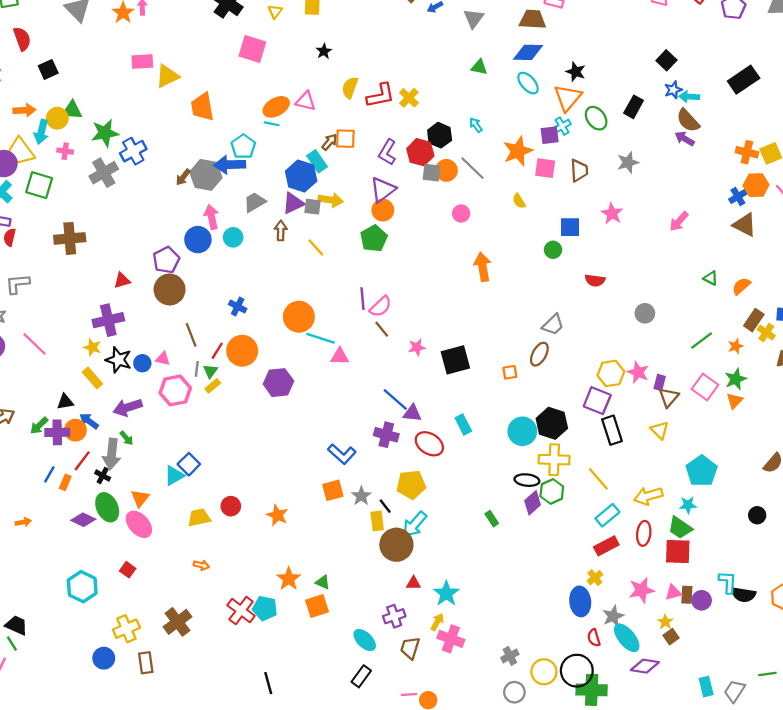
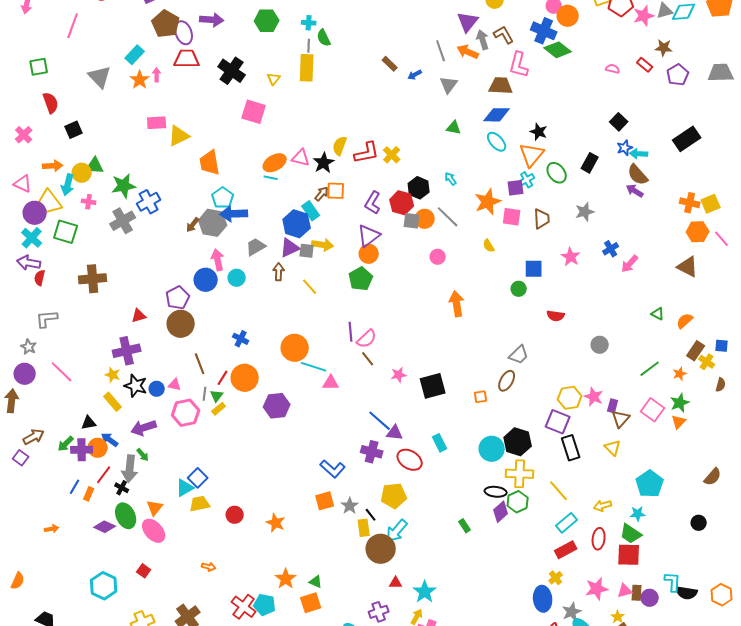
black star: (324, 51) -> (324, 163), moved, size x1.5
cyan pentagon: (243, 147) -> (223, 198), moved
blue cross: (738, 196) -> (611, 249), moved
yellow arrow: (648, 496) -> (603, 506), size x0.7
yellow trapezoid: (199, 518) -> (200, 504), moved

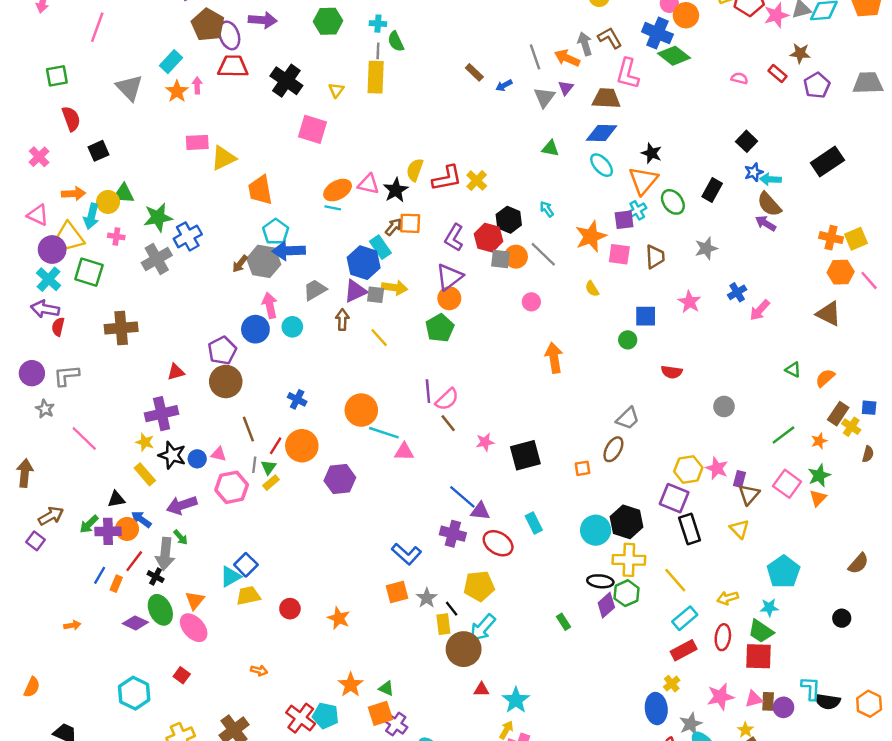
purple triangle: (468, 22) -> (566, 88), moved, size x0.6
purple circle: (25, 374) -> (32, 373), moved
purple cross: (379, 612) -> (396, 724), moved, turned -36

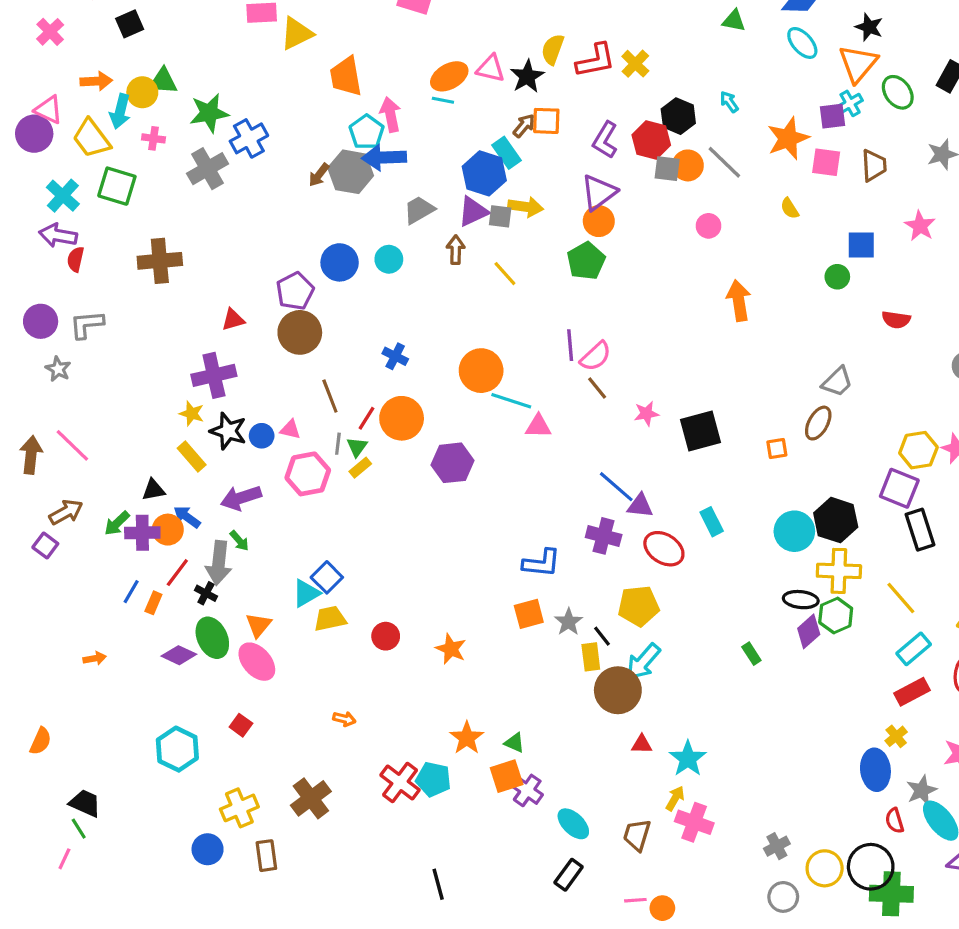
purple circle: (52, 250) -> (34, 134), moved
pink arrow: (270, 305) -> (390, 115), moved
pink line: (84, 439) -> (72, 445), moved
blue L-shape: (406, 554) -> (542, 563), turned -36

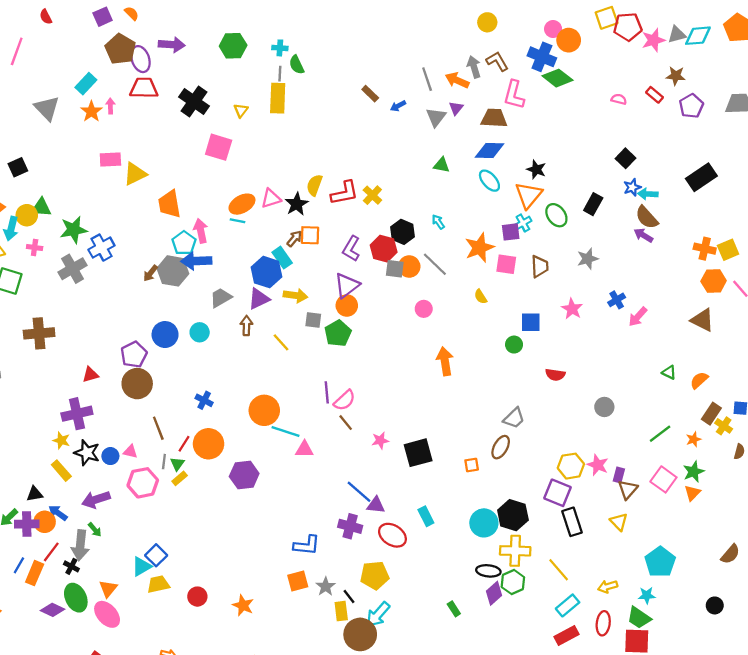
pink triangle: (491, 68) -> (271, 198), turned -30
gray square: (500, 216) -> (313, 320), moved
orange rectangle: (153, 603) -> (35, 573), size x1.5

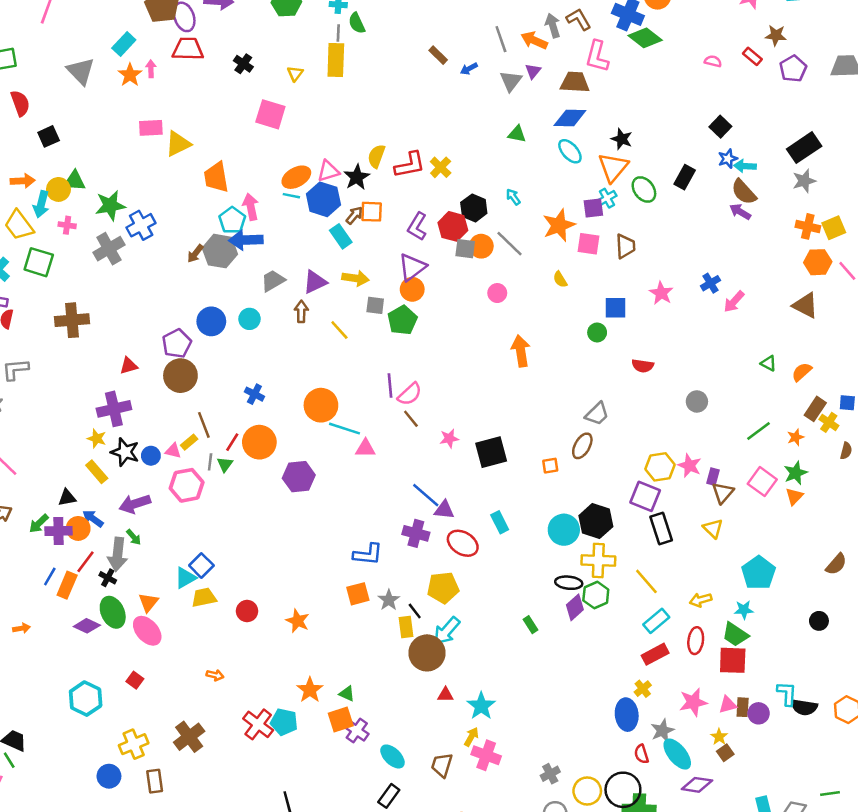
black cross: (194, 101) -> (243, 64), size x0.6
gray star: (588, 259) -> (804, 181), moved
blue hexagon: (266, 272) -> (323, 199), moved
yellow rectangle: (180, 478) -> (189, 442), moved

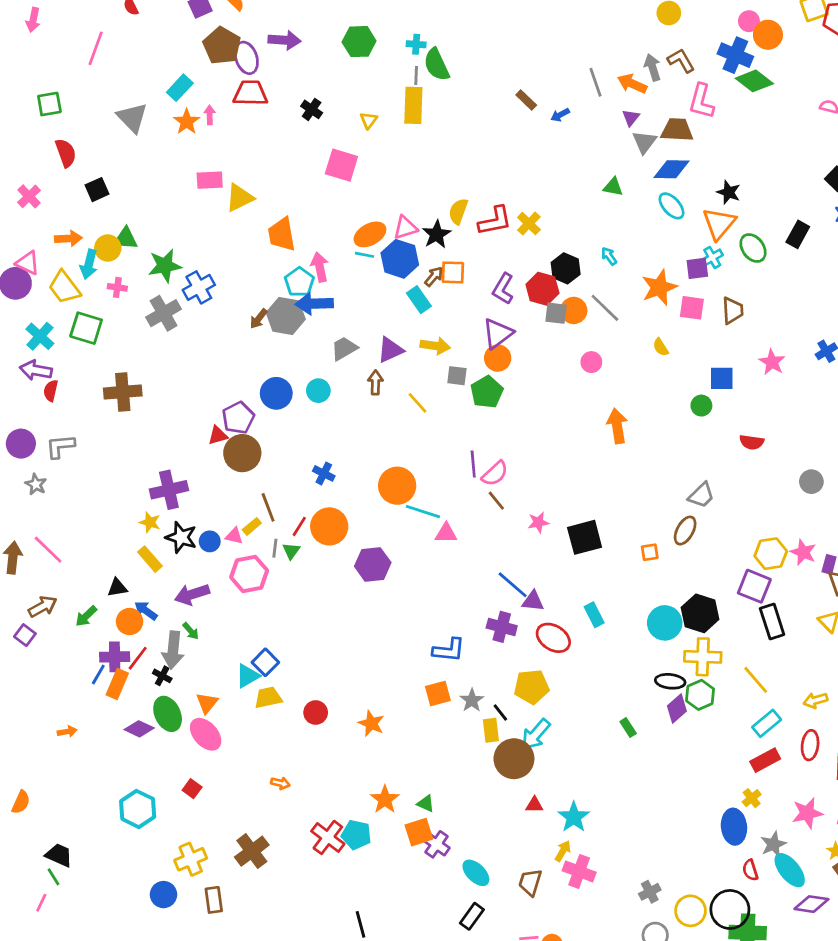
green semicircle: (357, 23) -> (437, 65), size x1.4
gray triangle: (511, 81) -> (644, 142), moved
red triangle: (129, 366) -> (218, 435), moved
purple cross: (58, 531) -> (115, 657), moved

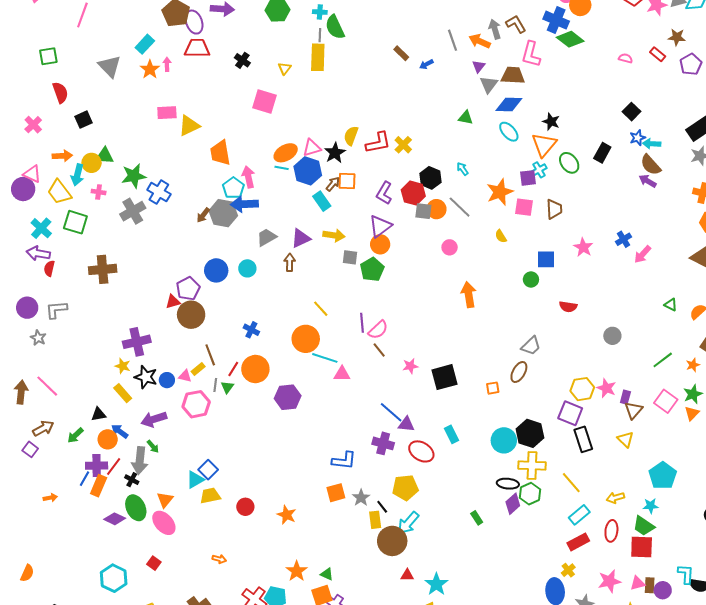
blue cross: (199, 287) -> (159, 192), turned -30
yellow line: (418, 403) -> (321, 309), moved
orange arrow: (67, 732) -> (50, 498), moved

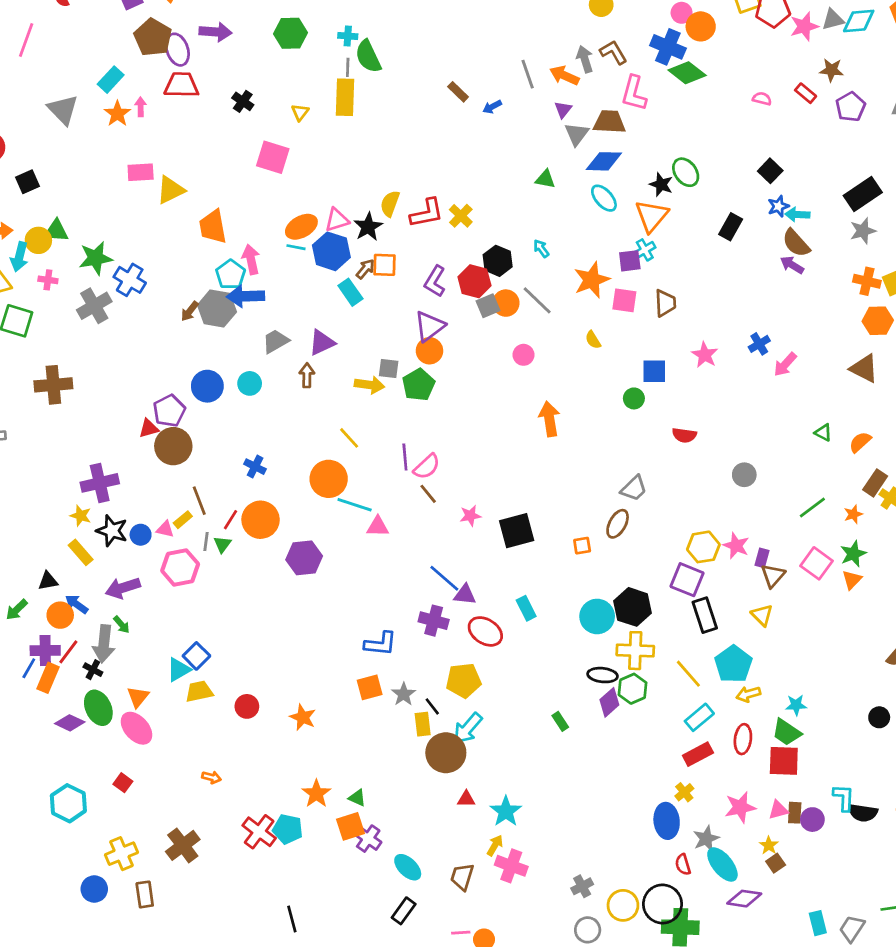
green ellipse: (569, 163) -> (686, 172), moved
gray square: (423, 211) -> (488, 306), turned -30
yellow arrow: (334, 235) -> (370, 385), moved
cyan pentagon: (663, 476) -> (733, 664), moved

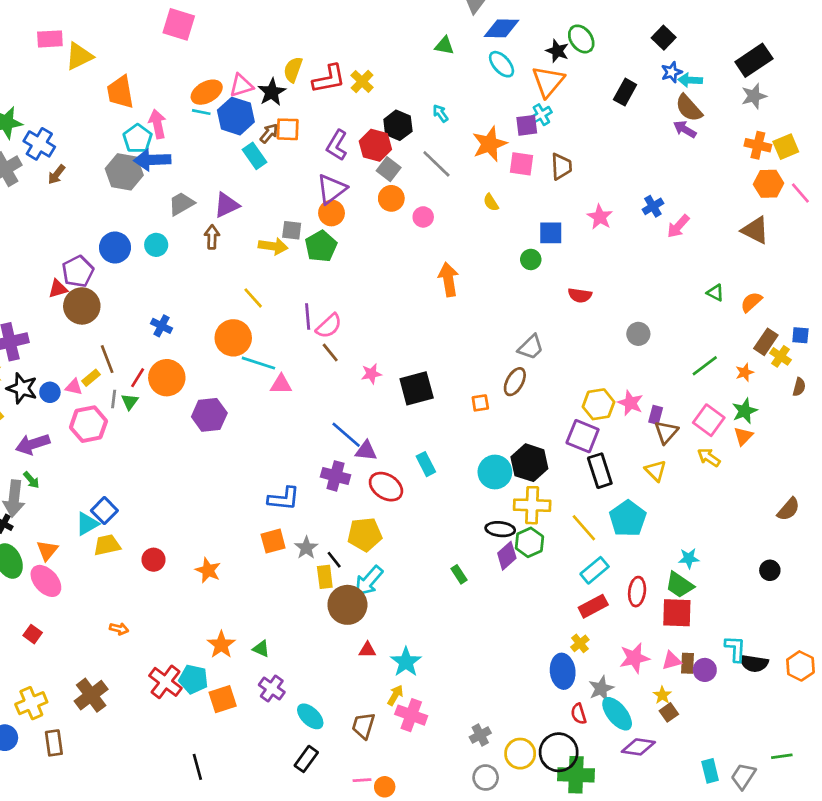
orange circle: (506, 303) -> (391, 198), moved
gray square: (488, 306) -> (389, 169), turned -30
brown arrow: (190, 311) -> (57, 174), moved
yellow arrow: (748, 694) -> (709, 457), moved, turned 50
orange square: (350, 826) -> (223, 699), moved

